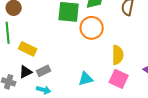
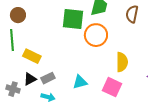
cyan triangle: (86, 79) -> (80, 82), moved
pink square: (119, 79) -> (112, 87), moved

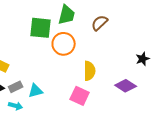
brown semicircle: (132, 14) -> (100, 23), turned 36
cyan triangle: (80, 82) -> (36, 91), moved

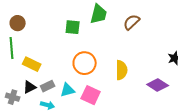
green square: (41, 28) -> (73, 27), size x0.7
orange circle: (64, 44) -> (85, 63), moved
pink square: (80, 96) -> (91, 95), moved

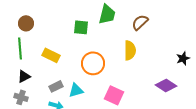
yellow rectangle: (32, 64) -> (51, 55), moved
yellow semicircle: (122, 70) -> (130, 50), moved
black triangle: (30, 87) -> (24, 76), moved
pink square: (91, 95) -> (114, 95), moved

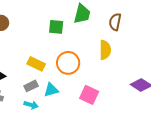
brown semicircle: (140, 22) -> (115, 22), turned -36
yellow rectangle: (51, 55) -> (36, 64), moved

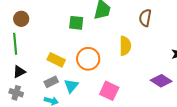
brown semicircle: (115, 22) -> (145, 18), moved
cyan triangle: (51, 90) -> (71, 86), turned -35

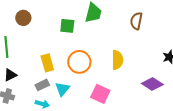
brown circle: (21, 19) -> (23, 18), moved
yellow semicircle: (125, 46) -> (117, 60), moved
yellow rectangle: (56, 60) -> (47, 63), turned 48

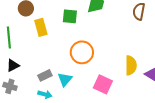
yellow semicircle: (117, 60) -> (131, 65), moved
yellow rectangle: (47, 63) -> (41, 27), moved

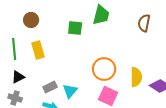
yellow rectangle: (41, 27) -> (38, 50), moved
orange circle: (82, 52) -> (104, 69), moved

